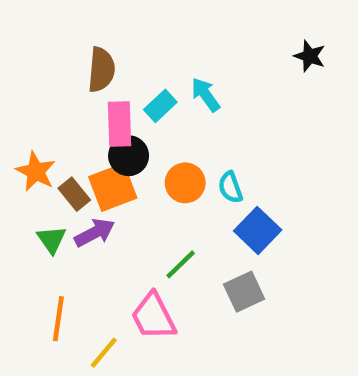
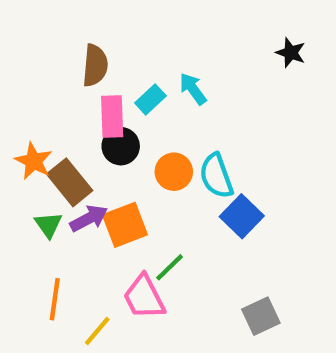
orange square: (113, 187) -> (125, 225), moved
cyan semicircle: (230, 187) -> (216, 176), size x1.5
brown rectangle: (74, 194) -> (70, 182), size x1.5
green line: (181, 264) -> (170, 267), moved
gray square: (244, 292) -> (261, 316), moved

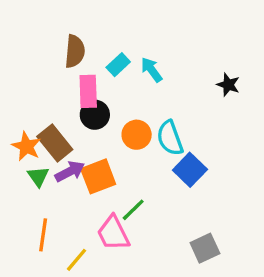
black star: (291, 53) -> (228, 85), moved
cyan rectangle: (150, 99) -> (118, 65), moved
orange star: (34, 161) -> (26, 146), moved

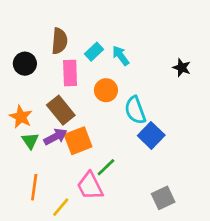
black circle: (95, 115) -> (25, 64), moved
orange circle: (137, 135) -> (106, 90), moved
brown rectangle: (55, 143) -> (61, 110), moved

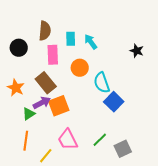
cyan rectangle: (94, 52) -> (71, 39), turned -48
green triangle: (30, 141) -> (29, 114), moved, turned 32
green line: (106, 167) -> (100, 140), moved

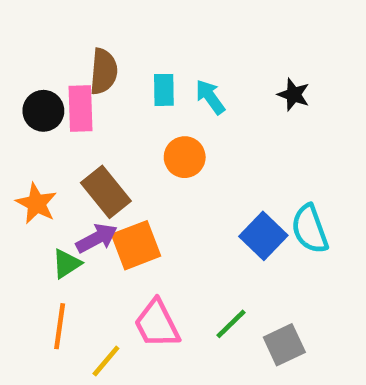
black star: (137, 51) -> (294, 95), moved
pink rectangle: (53, 55) -> (80, 108), moved
cyan semicircle: (102, 83) -> (310, 229), moved

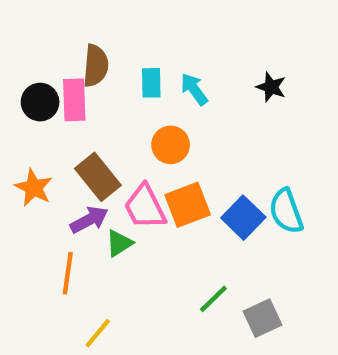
orange square: (136, 245) -> (188, 205), moved
green triangle: (67, 264) -> (119, 243), moved
pink trapezoid: (157, 324) -> (145, 207), moved
orange line: (60, 326) -> (68, 273), moved

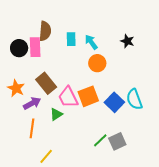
orange circle: (171, 145) -> (97, 63), moved
purple arrow: (89, 220) -> (32, 103), moved
gray square: (263, 318) -> (117, 141), moved

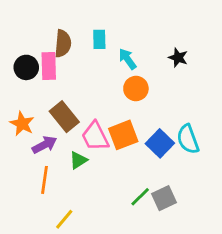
cyan rectangle: (71, 39) -> (99, 39), moved

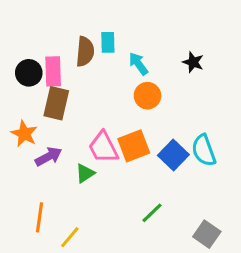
brown semicircle: (63, 44) -> (85, 52), moved
brown rectangle: (64, 117) -> (56, 103), moved, turned 52
orange line: (45, 180) -> (39, 217), moved
gray square: (164, 198) -> (207, 234), moved, turned -30

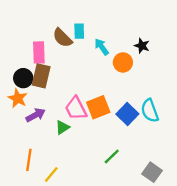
brown semicircle: (85, 52) -> (62, 38), turned 130
black circle: (29, 73) -> (23, 78), moved
orange circle: (147, 96) -> (123, 62), moved

